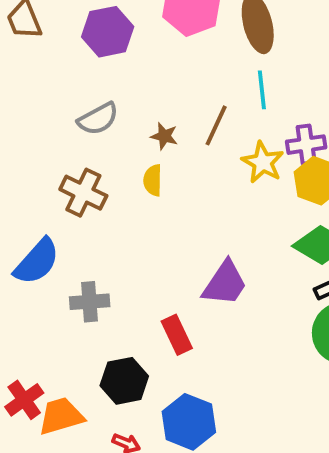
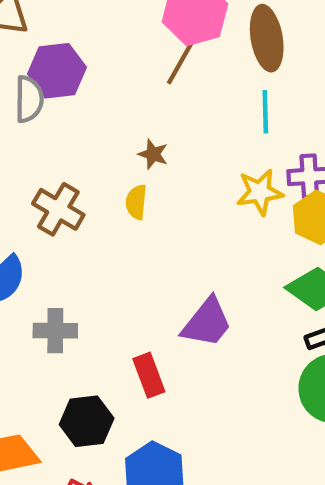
purple hexagon: (108, 32) -> (57, 71), moved
gray semicircle: (98, 119) -> (29, 99), moved, turned -66
brown line: (216, 125) -> (180, 63), moved
yellow star: (263, 162) -> (260, 192), turned 30

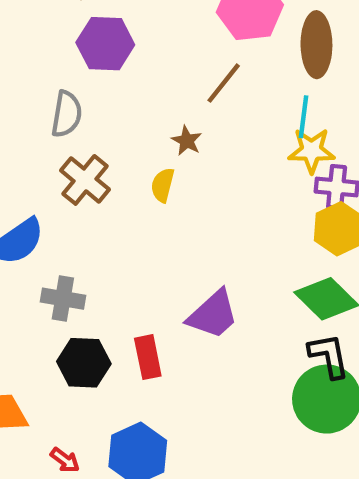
brown line: (180, 63) -> (224, 83), moved
gray semicircle: (29, 99) -> (67, 114), moved
yellow star: (260, 192) -> (312, 151), moved
black hexagon: (87, 421) -> (84, 363), moved

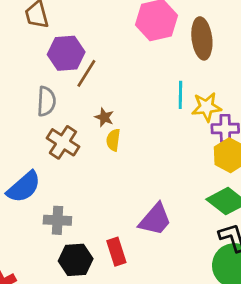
brown line: (224, 83) -> (86, 73), moved
cyan line: (304, 117) -> (180, 95), moved
brown star: (187, 141) -> (104, 117), moved

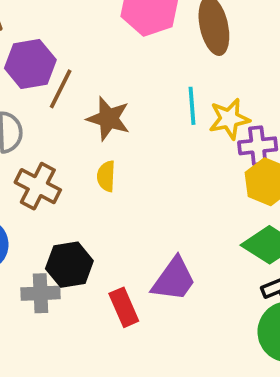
brown star: (104, 117) -> (108, 119), moved, size x1.6
red rectangle: (116, 252) -> (124, 307), moved
black hexagon: (76, 260) -> (69, 265), moved

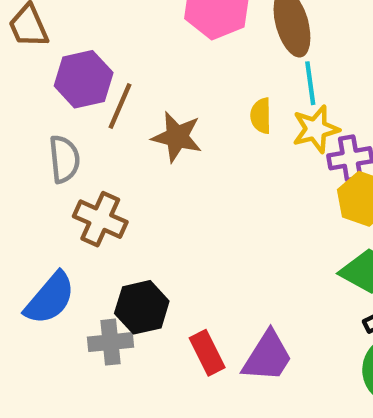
cyan line: (192, 106) -> (310, 83), moved
yellow semicircle: (106, 176) -> (261, 116), moved
purple trapezoid: (174, 279) -> (267, 357), moved

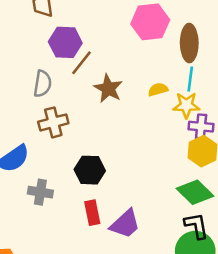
yellow semicircle: (261, 116) -> (158, 89), turned 60
brown cross: (100, 219) -> (53, 122), turned 36
black hexagon: (142, 307) -> (90, 170), moved

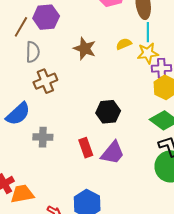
brown line: (81, 63) -> (21, 27), moved
black hexagon: (90, 170) -> (108, 112), moved

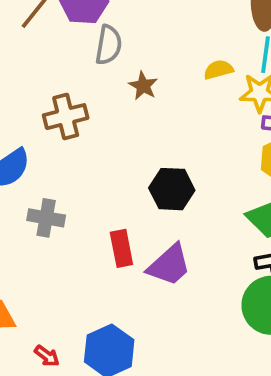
brown star: (85, 49) -> (143, 86), moved, size x0.7
gray semicircle: (33, 52) -> (109, 45), moved

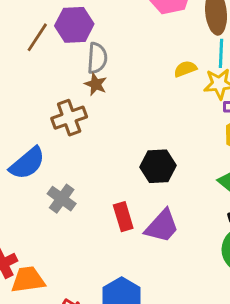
brown star: (143, 86) -> (96, 84), moved
gray cross: (46, 218) -> (62, 199), turned 32

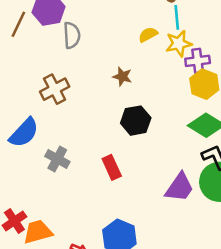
brown star: (96, 84) -> (122, 77), moved
purple trapezoid: (162, 226) -> (180, 187), moved

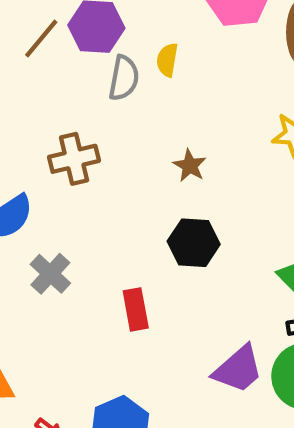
yellow semicircle: (148, 35) -> (167, 60), moved, turned -66

